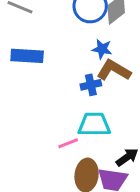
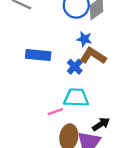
blue rectangle: (27, 56) -> (38, 55), moved
blue cross: (91, 85) -> (75, 67), turned -35

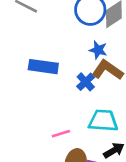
cyan trapezoid: (76, 98) -> (103, 121), moved

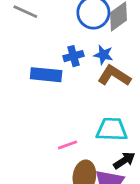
blue cross: (86, 82) -> (73, 56), moved, turned 30

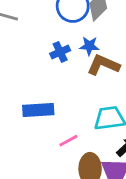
blue rectangle: (46, 75) -> (38, 110), moved

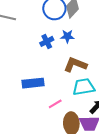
brown L-shape: (103, 65) -> (75, 65), moved

